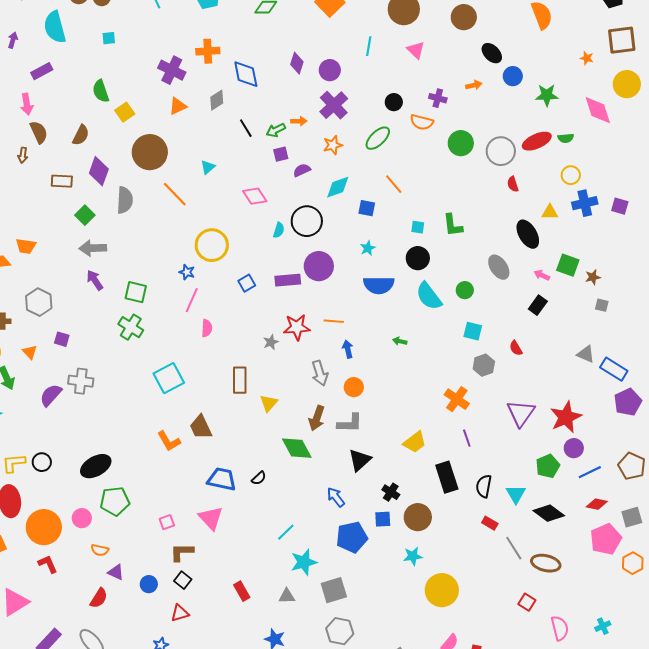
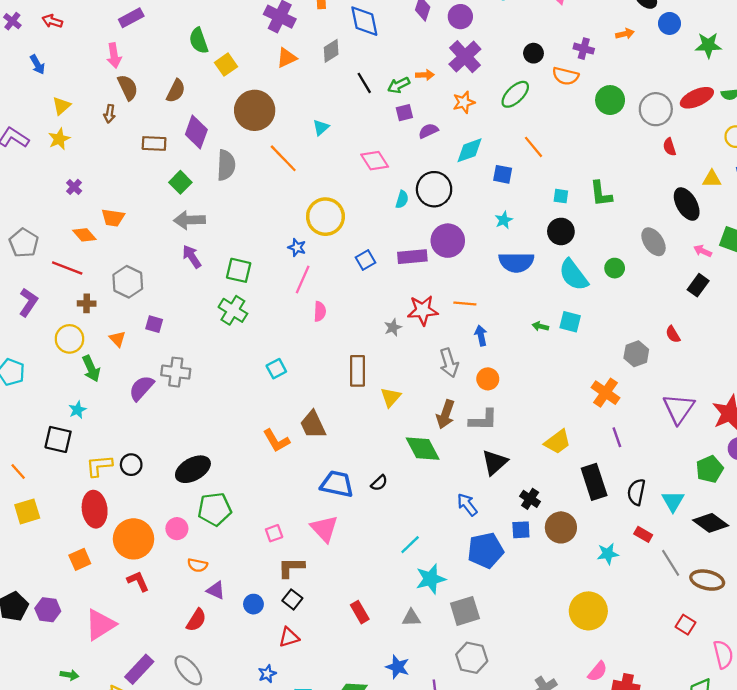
cyan square: (473, 331) -> (570, 322), moved
cyan square: (169, 378) -> (276, 369), size x0.6
cyan star: (413, 556) -> (608, 554), moved

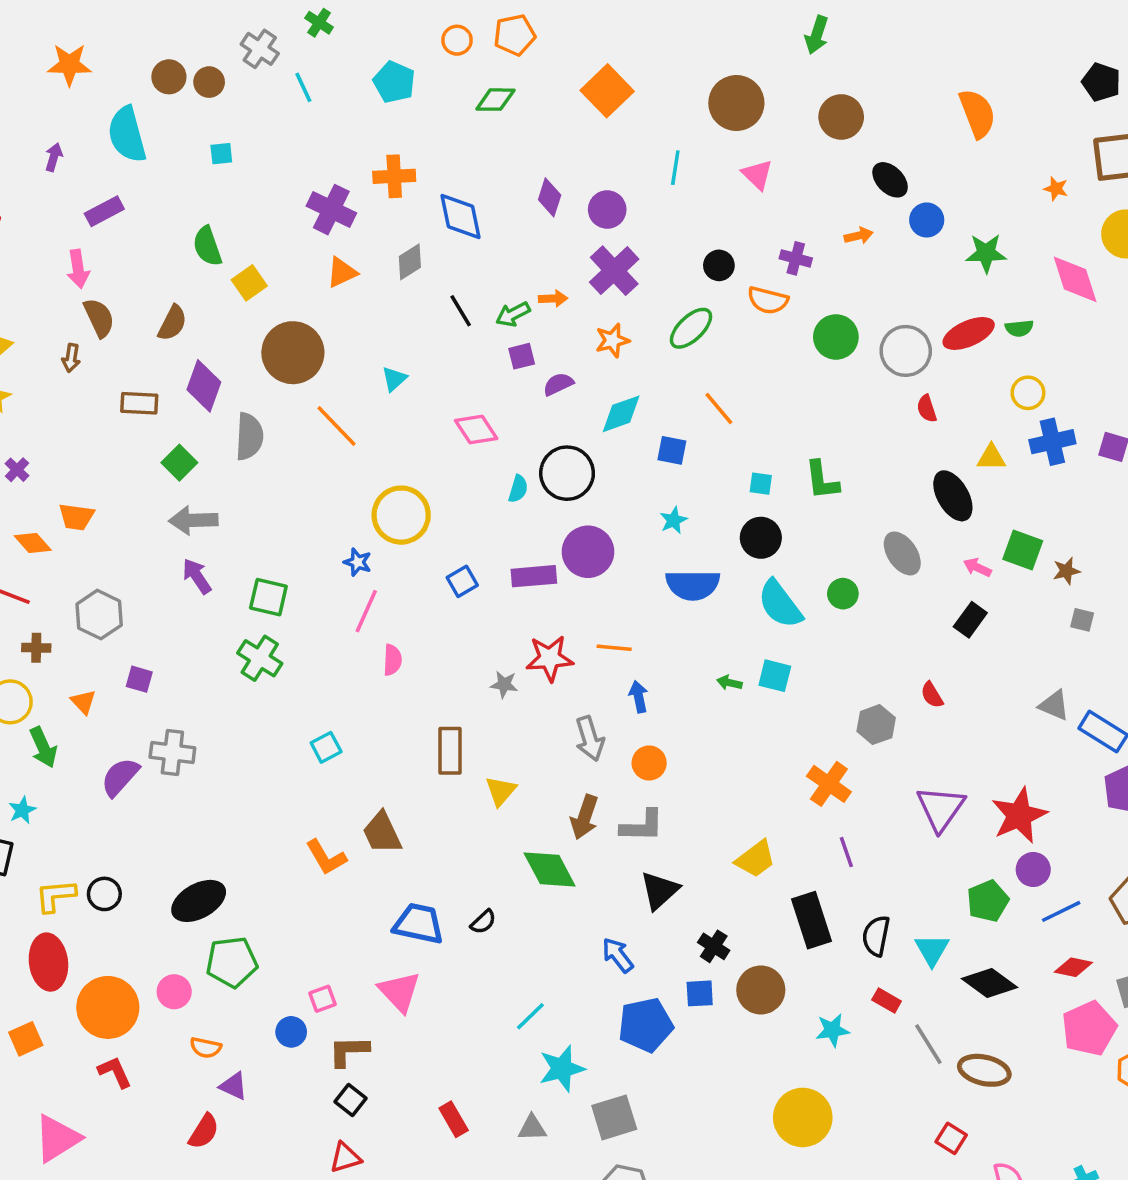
gray star: (393, 327) -> (504, 684), turned 30
blue circle: (253, 604) -> (291, 1032), moved

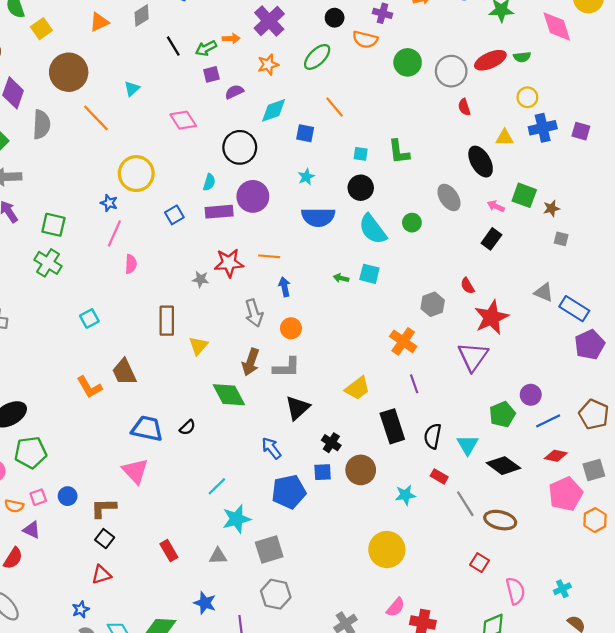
cyan semicircle: (518, 489) -> (209, 182), moved
red star: (1019, 815) -> (491, 317), moved
pink square: (323, 999) -> (38, 497), moved

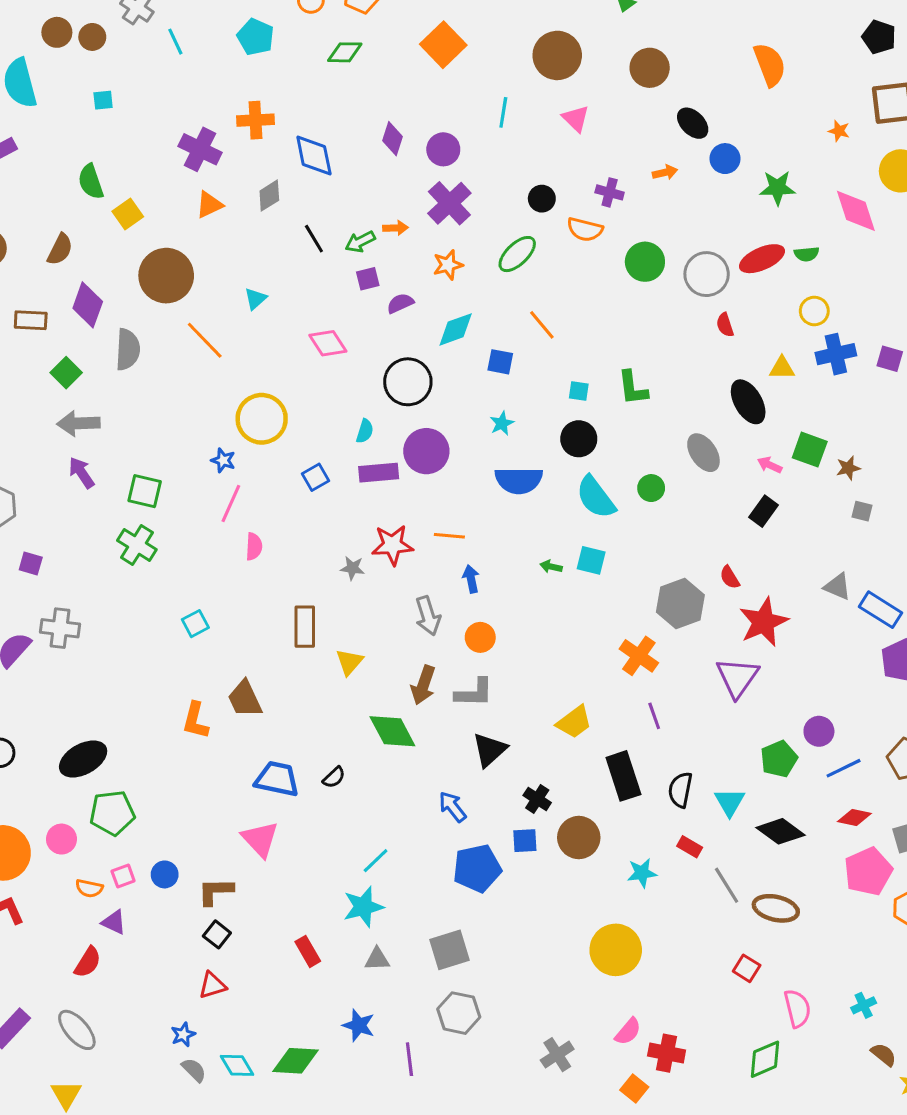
gray hexagon: (433, 304) -> (680, 604), size x1.4
orange L-shape: (89, 387) -> (195, 721), turned 44
cyan star: (236, 519) -> (363, 907), moved

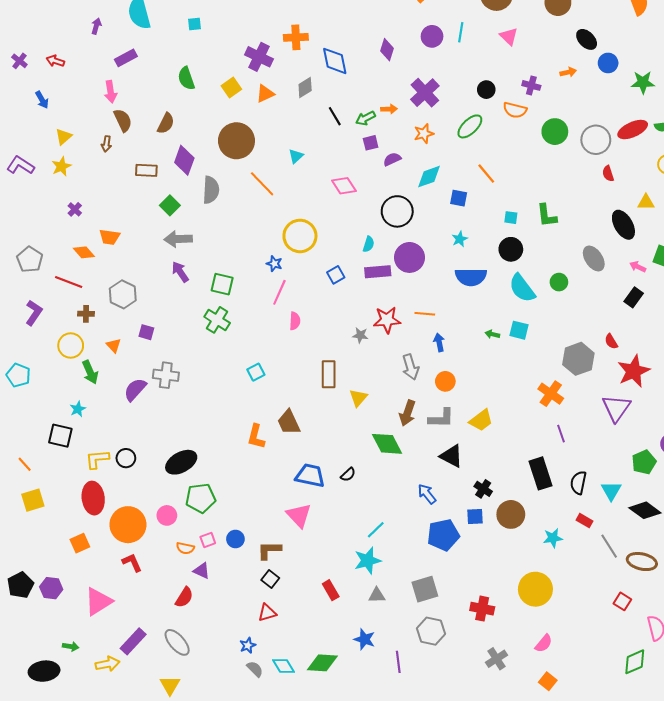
purple circle: (443, 149) -> (432, 36), moved
yellow square: (128, 214) -> (231, 88), moved
yellow trapezoid: (574, 722) -> (481, 420), moved
black triangle: (489, 750) -> (451, 456), turned -50
red cross: (667, 1053) -> (482, 609), moved

